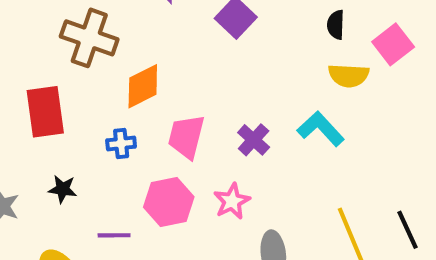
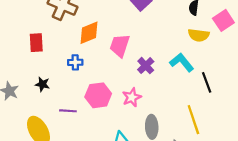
red rectangle: (45, 112) -> (36, 43), size x0.7
pink trapezoid: (186, 137) -> (120, 46), moved
black line: (408, 230) -> (207, 82), moved

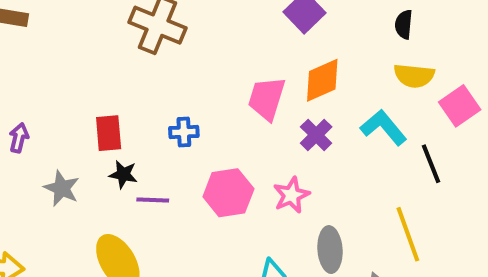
pink square: (223, 20) -> (460, 106), moved
orange diamond: (89, 33) -> (322, 80), moved
red rectangle: (36, 43) -> (109, 133), moved
purple line: (68, 111) -> (153, 200), moved

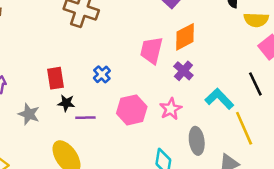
yellow semicircle: (414, 76) -> (256, 20), moved
cyan L-shape: (384, 127) -> (219, 99), moved
blue cross: (184, 132) -> (102, 74), turned -36

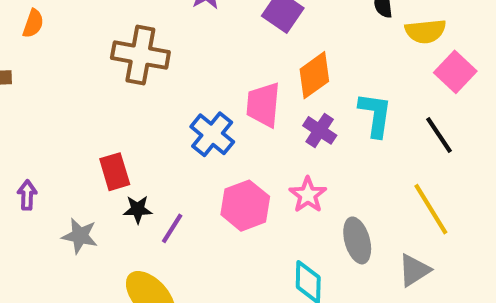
blue cross: (102, 74) -> (212, 134), moved, size x1.5
cyan L-shape: (219, 99) -> (375, 115), moved, turned 60
purple line: (85, 118) -> (172, 228), turned -48

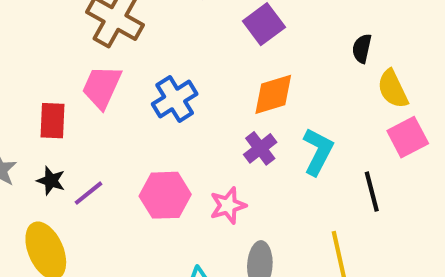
yellow semicircle: (425, 31) -> (393, 89), turned 51
pink trapezoid: (263, 105) -> (102, 87), moved
blue cross: (212, 134) -> (175, 99), moved
black star: (138, 209) -> (51, 181), moved

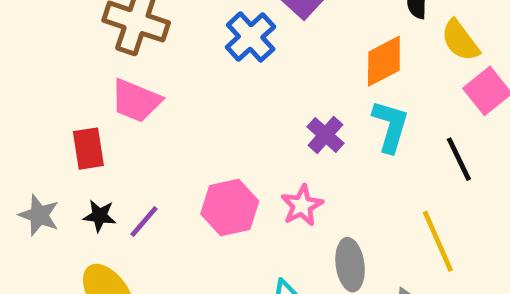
pink trapezoid: (102, 87) -> (136, 101), turned -81
orange diamond: (273, 94) -> (384, 61), moved
blue cross: (175, 99) -> (251, 37), moved

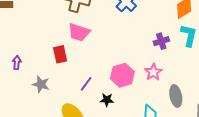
purple cross: (325, 135) -> (161, 41), turned 35
black star: (100, 216) -> (107, 100), moved

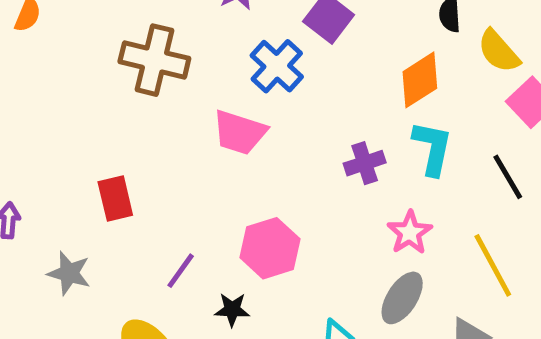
pink trapezoid: (79, 32) -> (240, 132), moved
pink star: (153, 72) -> (410, 233), moved
gray ellipse: (176, 96) -> (402, 298), turned 45

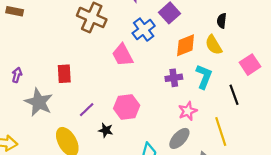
yellow semicircle: (499, 51) -> (214, 45), moved
orange diamond: (420, 80) -> (186, 45), moved
pink trapezoid: (240, 132) -> (123, 55), turned 35
gray star: (69, 273) -> (39, 102), size x1.5

